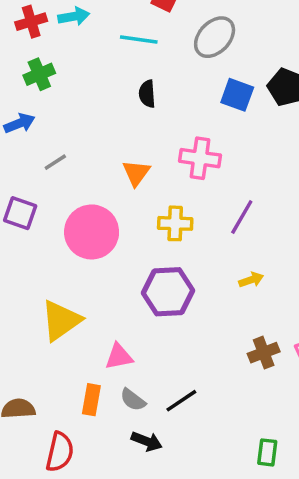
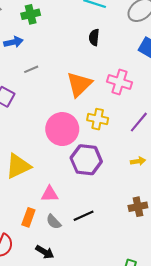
orange triangle: (136, 173) -> (79, 84), size x1.5
pink circle: (92, 232) -> (62, 129), moved
black line: (181, 401) -> (84, 216), moved
black arrow: (147, 441) -> (45, 252), moved

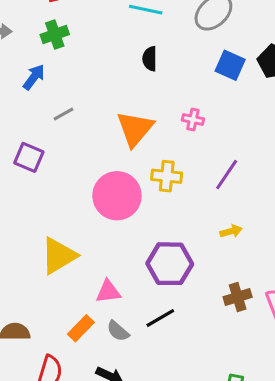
blue arrow: (13, 42) -> (34, 77), turned -36
pink cross: (120, 82) -> (193, 119), size x0.6
purple hexagon: (86, 160) -> (170, 264), moved
orange rectangle: (28, 217) -> (81, 328), turned 30

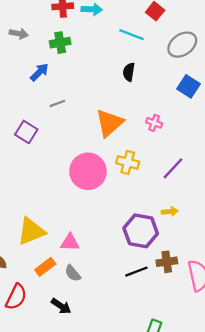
yellow triangle: (59, 256) -> (31, 231), moved
purple hexagon: (170, 264) -> (141, 231), moved
black line: (160, 318) -> (136, 272), moved

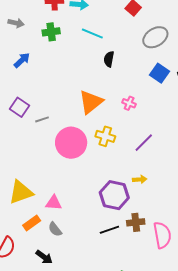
cyan line: (132, 35) -> (92, 34), moved
blue arrow: (39, 72) -> (22, 60), moved
gray line: (57, 103) -> (42, 119), moved

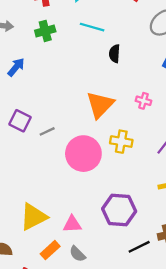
purple hexagon: (114, 195) -> (119, 210), moved

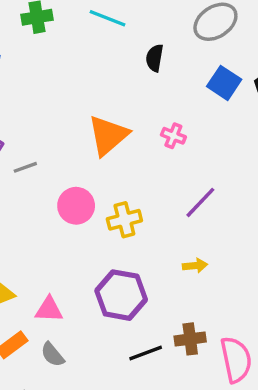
black semicircle: (114, 54) -> (155, 58), moved
yellow cross: (121, 142) -> (124, 220), moved, turned -30
pink circle: (83, 154) -> (76, 206), size x0.7

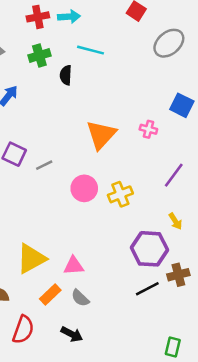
black semicircle: (155, 58) -> (66, 75), moved
blue square: (224, 83) -> (182, 105), moved
yellow arrow: (195, 266) -> (175, 221), turned 70
purple hexagon: (121, 295) -> (149, 249), moved

